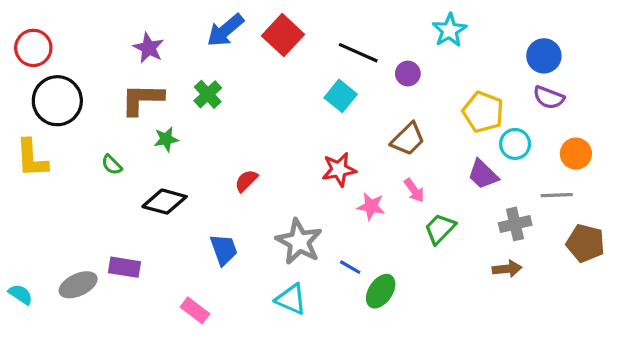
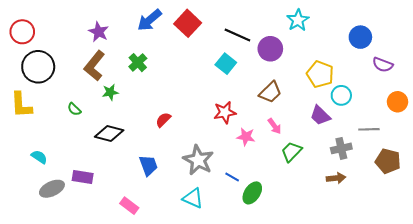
purple circle: (408, 74) -> (270, 49), size x1.5
purple semicircle: (549, 98) -> (383, 65), moved
brown L-shape: (142, 99) -> (94, 66), turned -52
orange circle: (576, 154) -> (398, 102), moved
cyan semicircle: (20, 294) -> (39, 157), moved

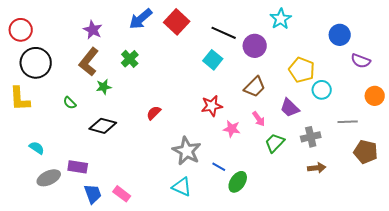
purple trapezoid: (320, 116) -> (290, 108), moved
gray cross: (341, 148) -> (311, 137), moved
blue trapezoid: (148, 165) -> (93, 194), moved

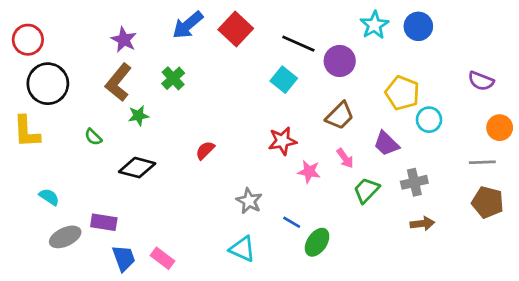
blue circle: (340, 35) -> (418, 26), moved
gray line: (348, 122) -> (482, 162), moved
gray star: (187, 151) -> (249, 201), size x0.7

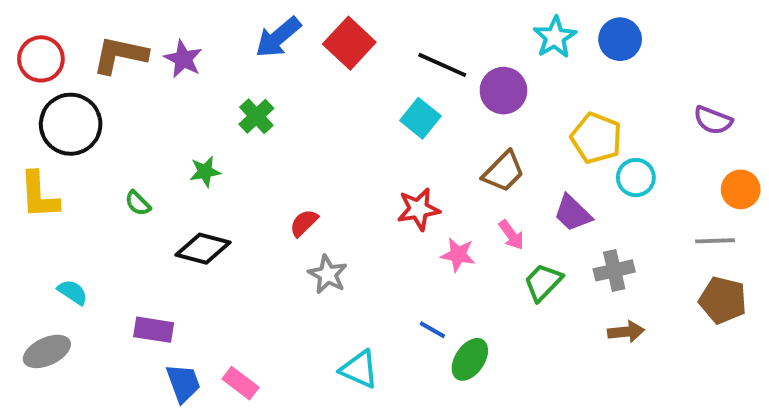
brown L-shape: (118, 82) -> (120, 55), moved, turned 63
gray star: (249, 201) -> (328, 274), moved
gray ellipse: (65, 237) -> (47, 351), moved

